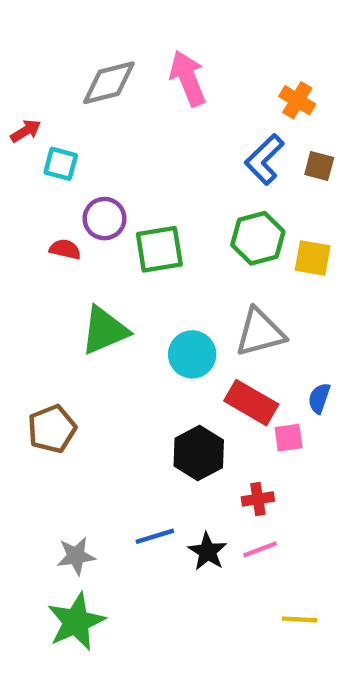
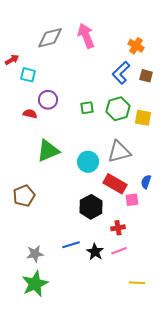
green square: (159, 249) -> (87, 108), moved, size x0.6

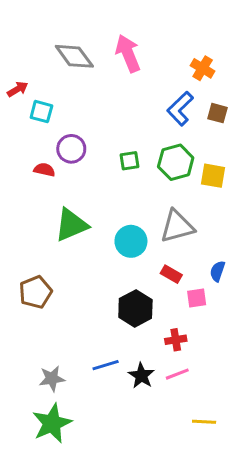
gray diamond: (50, 38) -> (74, 56), turned 68
red rectangle: (115, 184) -> (171, 274), size x0.6

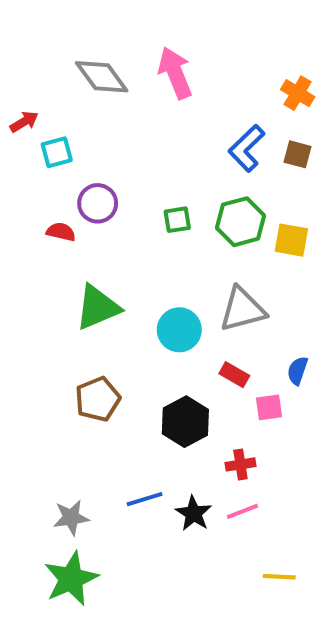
orange cross: (203, 68) -> (298, 93), moved
cyan square: (41, 112) -> (57, 152), turned -30
brown pentagon: (35, 292) -> (98, 399), moved

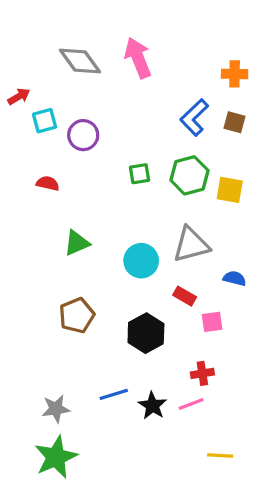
orange cross: (298, 93) -> (235, 74), turned -30
purple circle: (98, 203) -> (83, 135), moved
green triangle: (98, 307) -> (77, 243), size x0.7
blue semicircle: (298, 371) -> (235, 278), moved, turned 85
red cross: (240, 464) -> (202, 373), moved

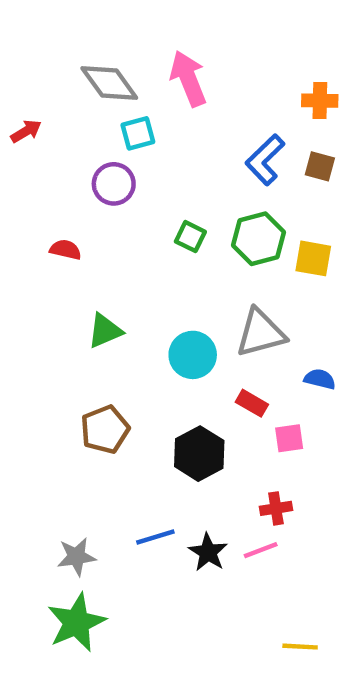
cyan square: (45, 121) -> (138, 133), moved
green square: (140, 174) -> (190, 237), turned 35
yellow line: (220, 456) -> (300, 647), moved

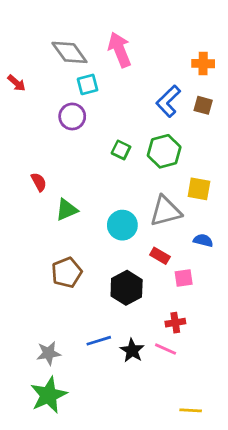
red arrow: (26, 131) -> (17, 83), turned 72
red semicircle: (65, 250) -> (39, 182), moved, turned 48
yellow square: (313, 258) -> (199, 189), moved
pink line: (261, 550) -> (166, 349), turned 45

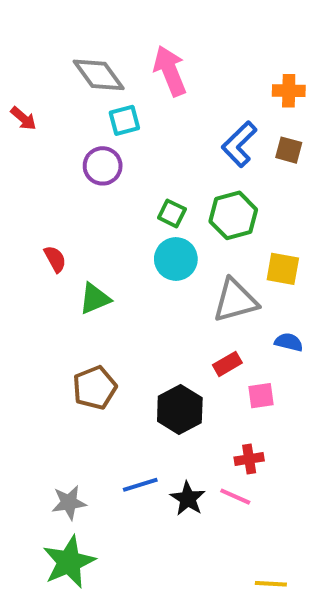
cyan circle: (122, 225) -> (176, 259), moved
red rectangle: (160, 256) -> (227, 364), turned -60

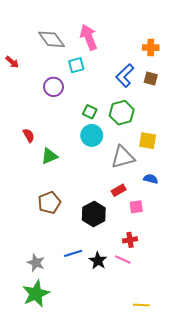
cyan square: (124, 120) -> (76, 65), moved
gray star: (69, 503) -> (36, 263), turned 30

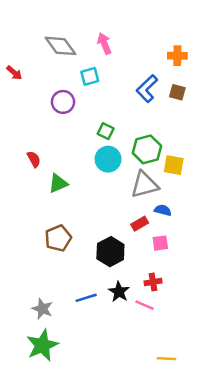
pink arrow: (89, 37) -> (104, 44), size x0.7
green hexagon: (122, 113) -> (147, 149), moved
blue semicircle: (151, 179) -> (163, 210), moved
black star: (98, 261) -> (119, 292), moved

